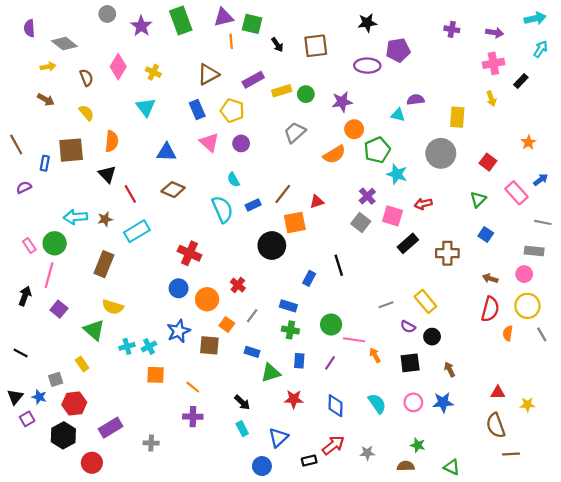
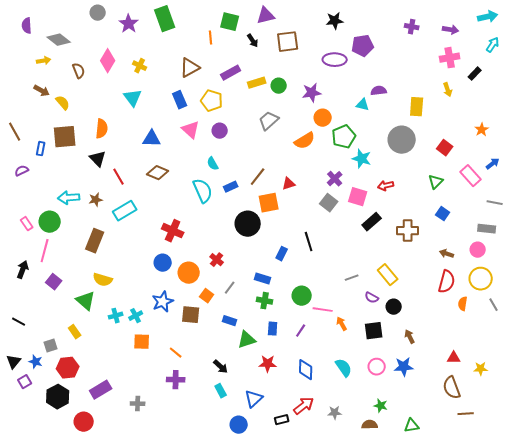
purple triangle: (224, 17) -> (266, 16), moved
yellow semicircle: (86, 113) -> (63, 103), moved
green triangle: (452, 467) -> (412, 426), turned -35

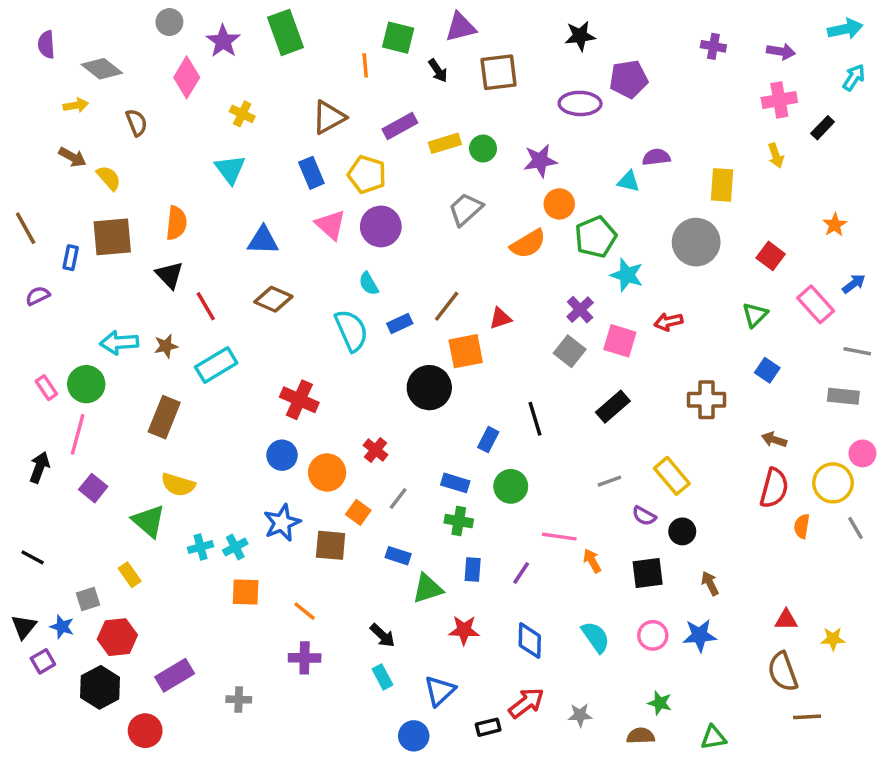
pink diamond: (108, 61) -> (187, 77), moved
purple circle: (220, 131) -> (381, 226), size x1.5
black rectangle: (372, 222) -> (613, 407), moved
pink circle: (478, 250) -> (862, 453), moved
green circle: (302, 296) -> (511, 486), moved

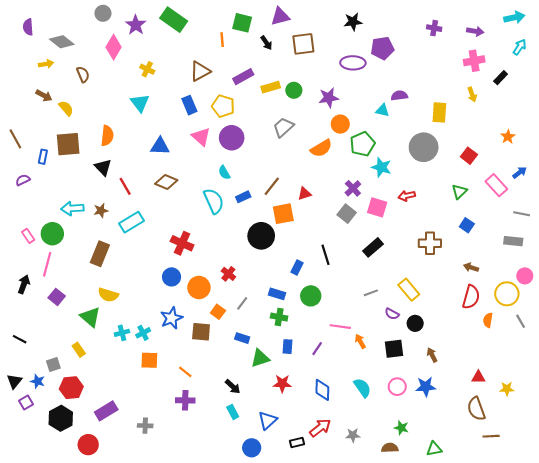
green rectangle: (285, 32) -> (174, 20), turned -35

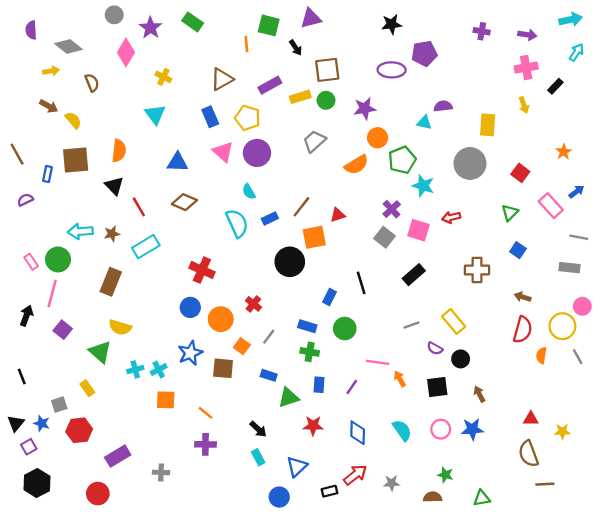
green rectangle: (174, 20) -> (193, 22), size x0.7
brown square: (303, 44) -> (327, 70), moved
black line: (20, 339) -> (22, 376), turned 40
black hexagon: (61, 418) -> (37, 483), moved

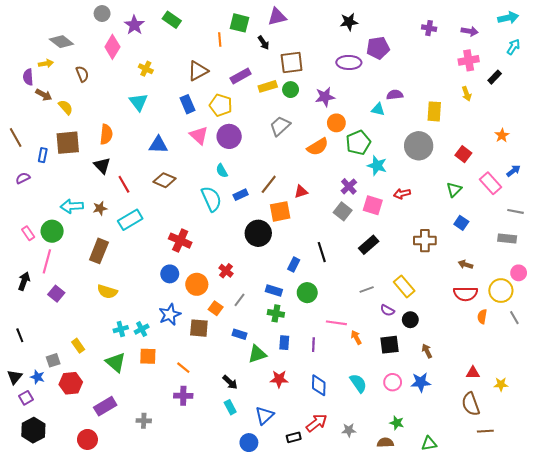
purple semicircle: (31, 30) -> (28, 77), moved
red semicircle: (523, 330) -> (466, 294), turned 75
green triangle: (100, 352) -> (116, 362), moved
purple line: (352, 387) -> (313, 345), turned -32

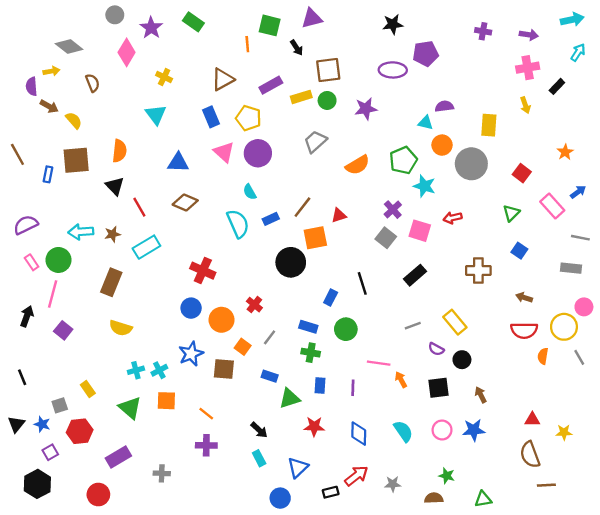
orange circle: (336, 123) -> (442, 145), moved
purple semicircle: (23, 178) -> (26, 225), moved, size x1.5
purple square: (26, 398) -> (50, 452), moved

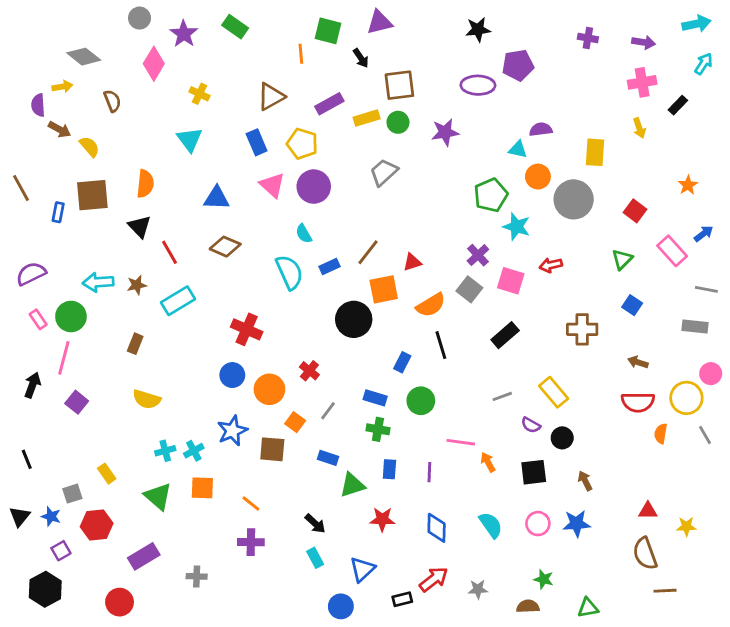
orange semicircle: (358, 165) -> (431, 305), moved
brown rectangle: (111, 282) -> (135, 344), size x0.6

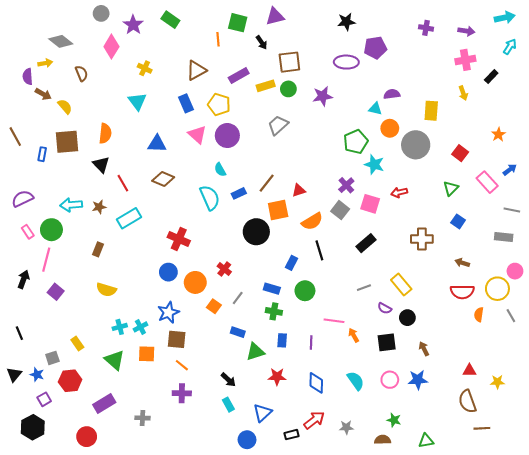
brown square: (272, 449) -> (177, 339), moved

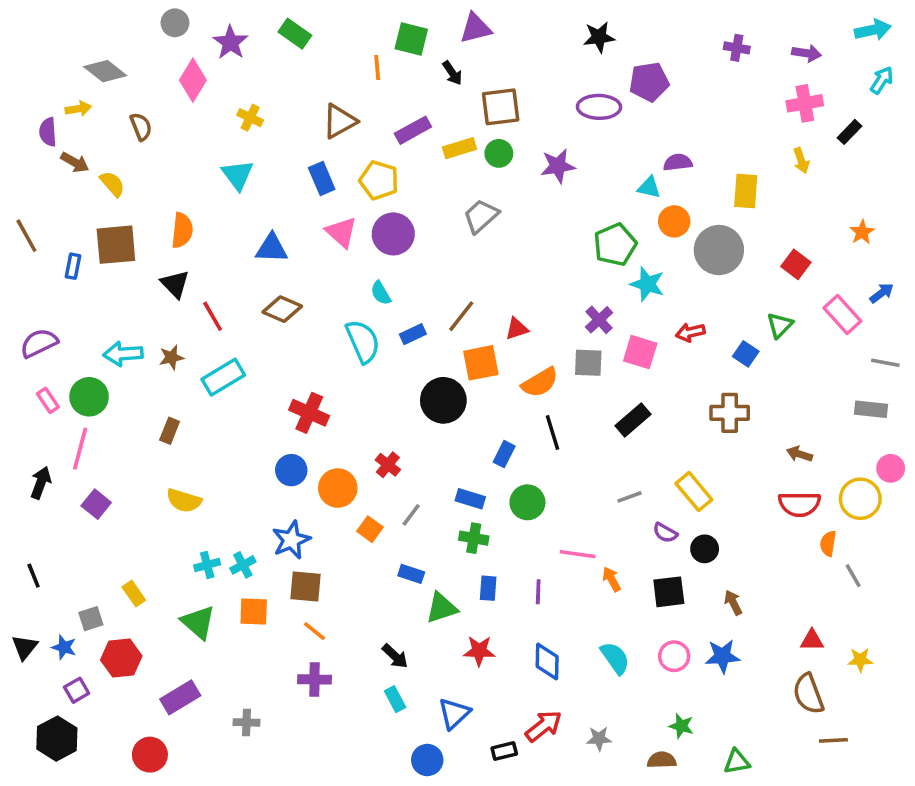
gray square: (340, 210) -> (588, 363), turned -36
blue square: (458, 221) -> (746, 354), moved
gray line: (511, 316) -> (853, 576), moved

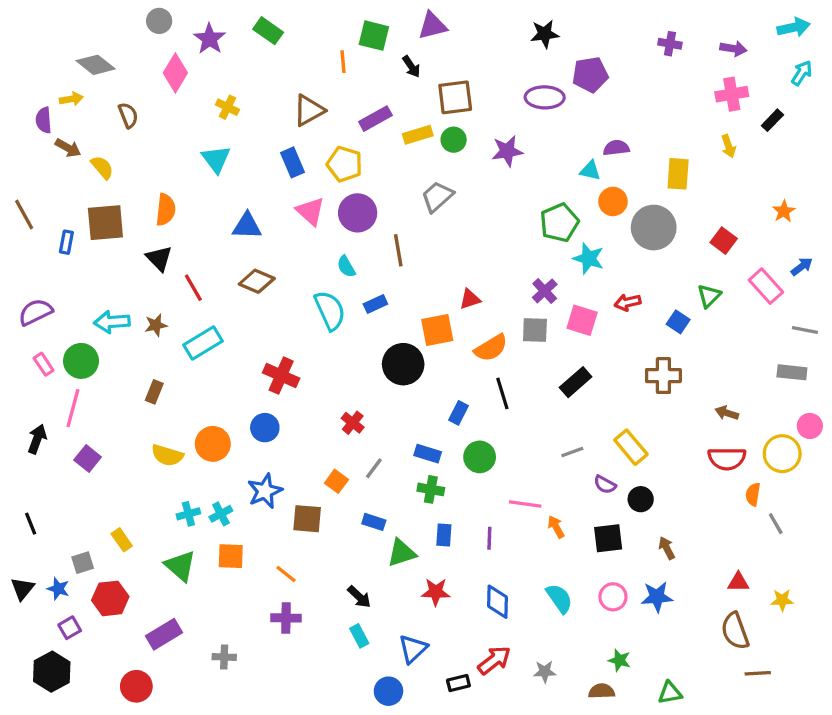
brown line: (461, 316) -> (398, 250), moved, turned -48
orange circle: (338, 488) -> (213, 444), moved
brown square: (306, 586) -> (307, 519), moved

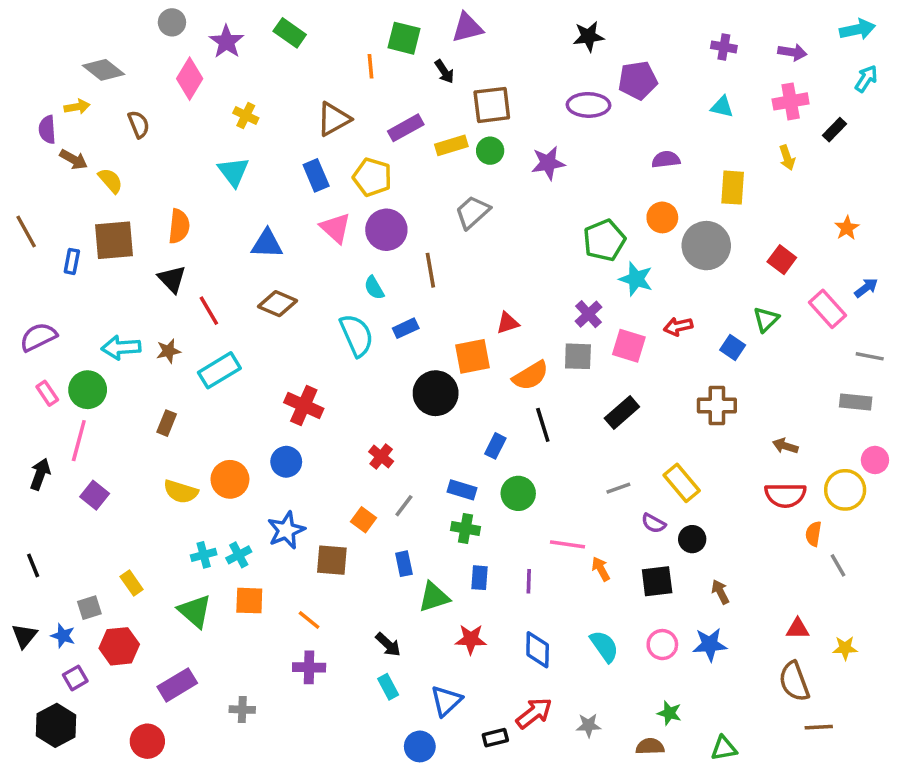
cyan triangle: (590, 171) -> (722, 107), moved
blue rectangle: (374, 522) -> (404, 564), turned 60

